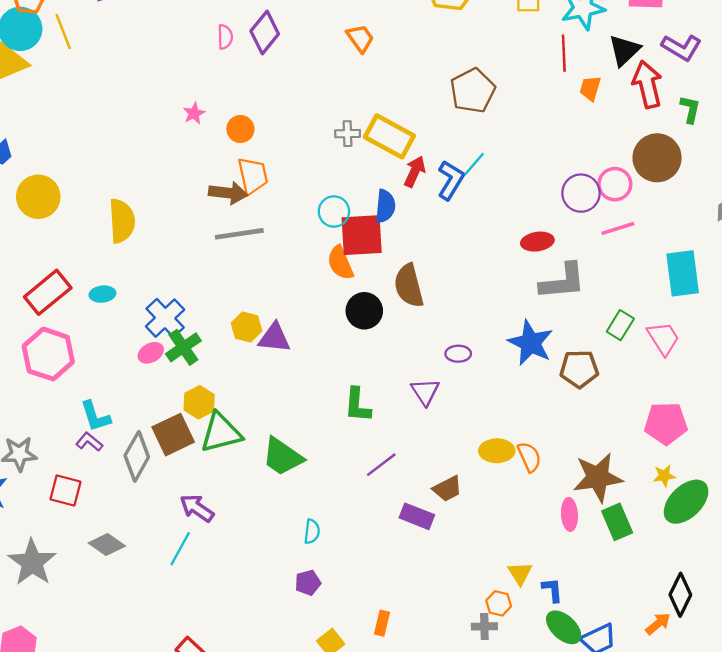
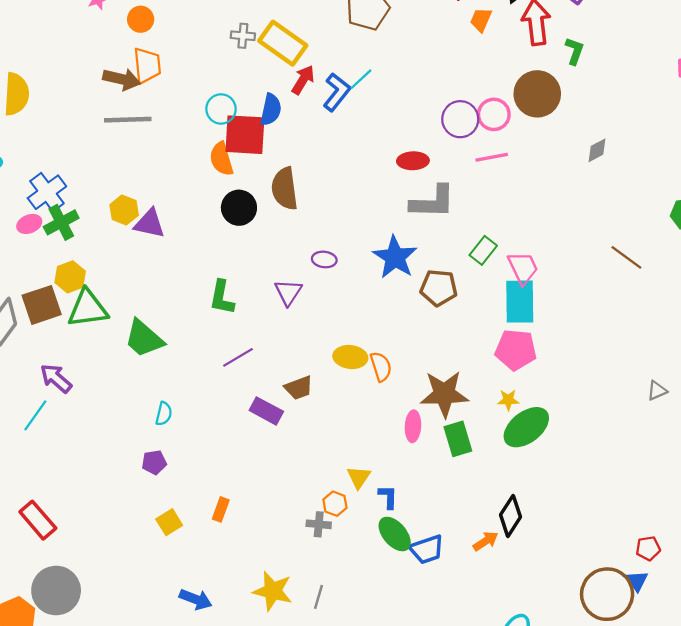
cyan rectangle: (683, 273) -> (520, 302), moved

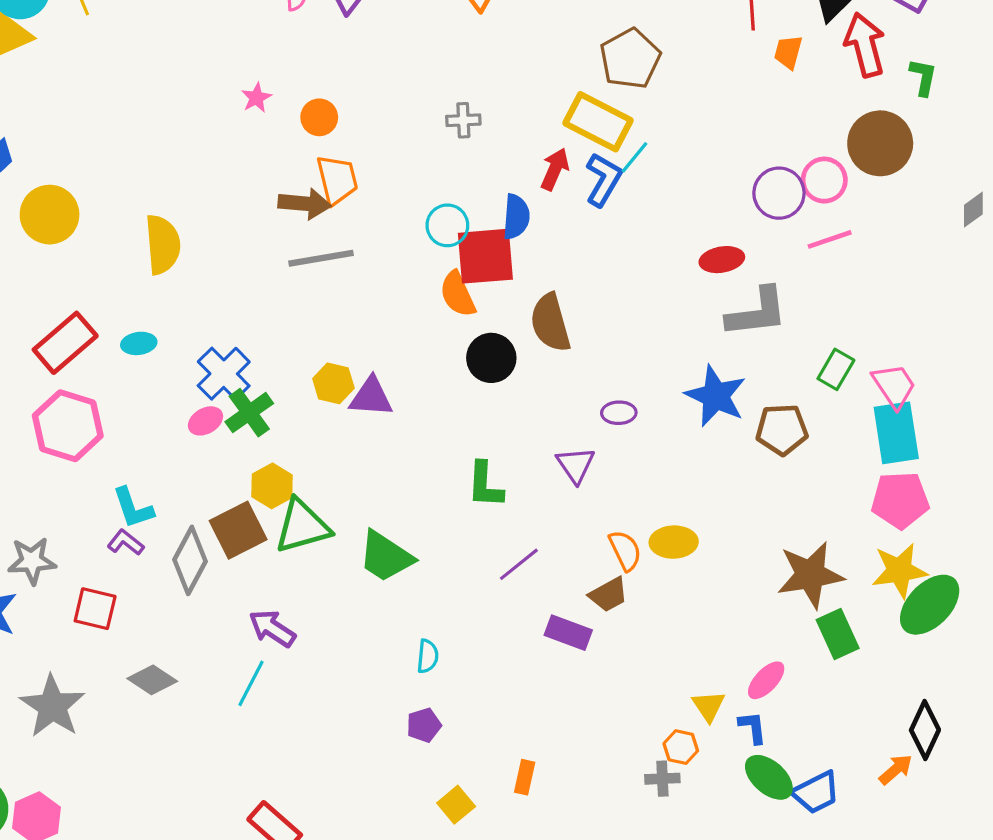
yellow rectangle: (283, 43) -> (598, 122), moved
orange semicircle: (381, 367) -> (625, 550), moved
yellow star: (508, 400) -> (899, 571), size x1.8
pink ellipse: (413, 426) -> (766, 680), moved, turned 48

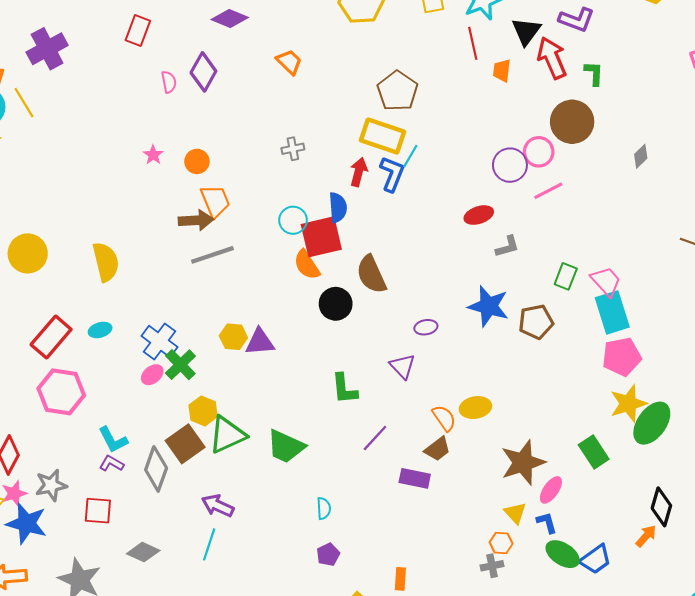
gray L-shape: (757, 312) -> (507, 247), size x0.6
brown star: (810, 575) -> (523, 463), moved

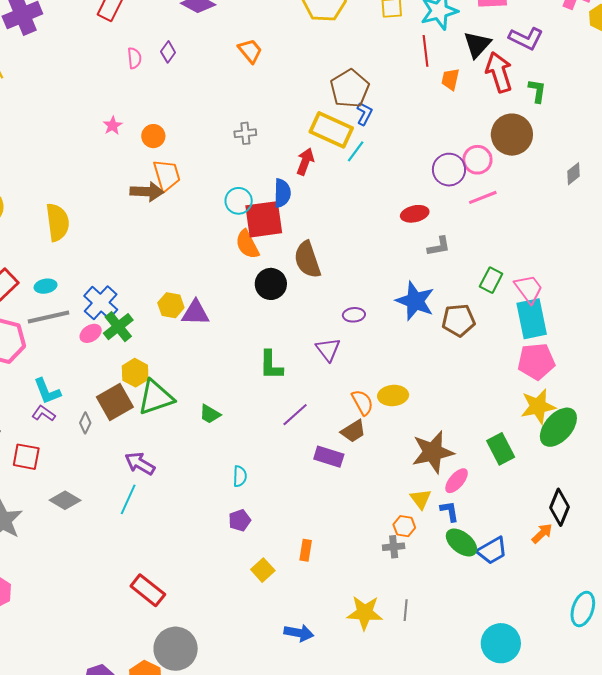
purple diamond: (203, 72) -> (168, 52), size x0.6
blue L-shape: (392, 174) -> (364, 114), moved, size x0.7
gray line: (212, 255) -> (48, 317), moved
green trapezoid: (286, 446) -> (210, 414), size x0.6
gray diamond: (156, 469) -> (85, 423), size x0.5

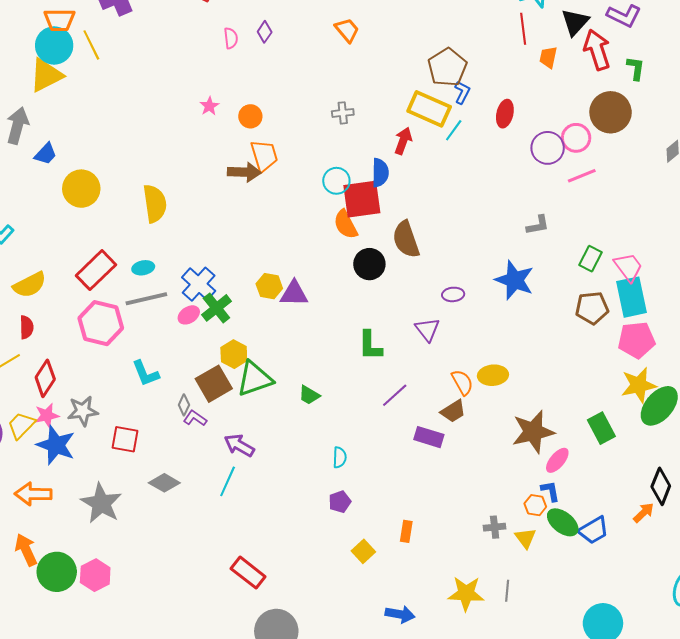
red ellipse: (415, 214) -> (505, 114), moved, turned -64
brown pentagon: (458, 320) -> (592, 308), moved
purple L-shape: (44, 413) -> (195, 418), moved
yellow triangle: (421, 499) -> (526, 538), moved
orange hexagon: (404, 526) -> (535, 505), moved

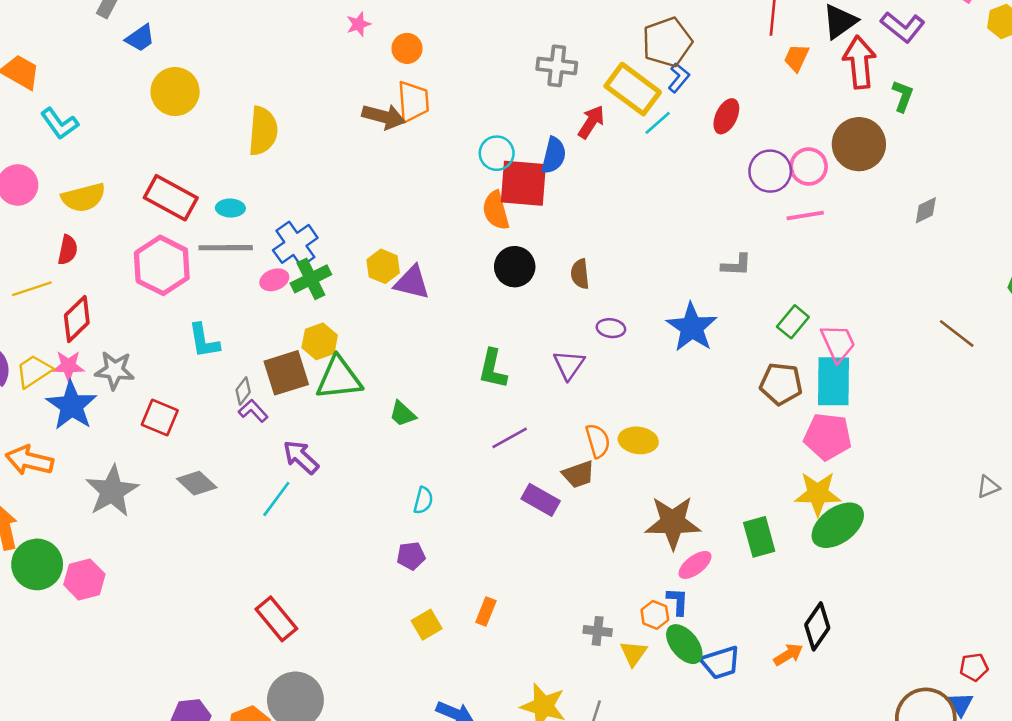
gray cross: (343, 113) -> (557, 66), moved, size x1.4
brown semicircle: (406, 239) -> (580, 274), moved, size x0.6
red rectangle: (96, 270) -> (171, 198), turned 60

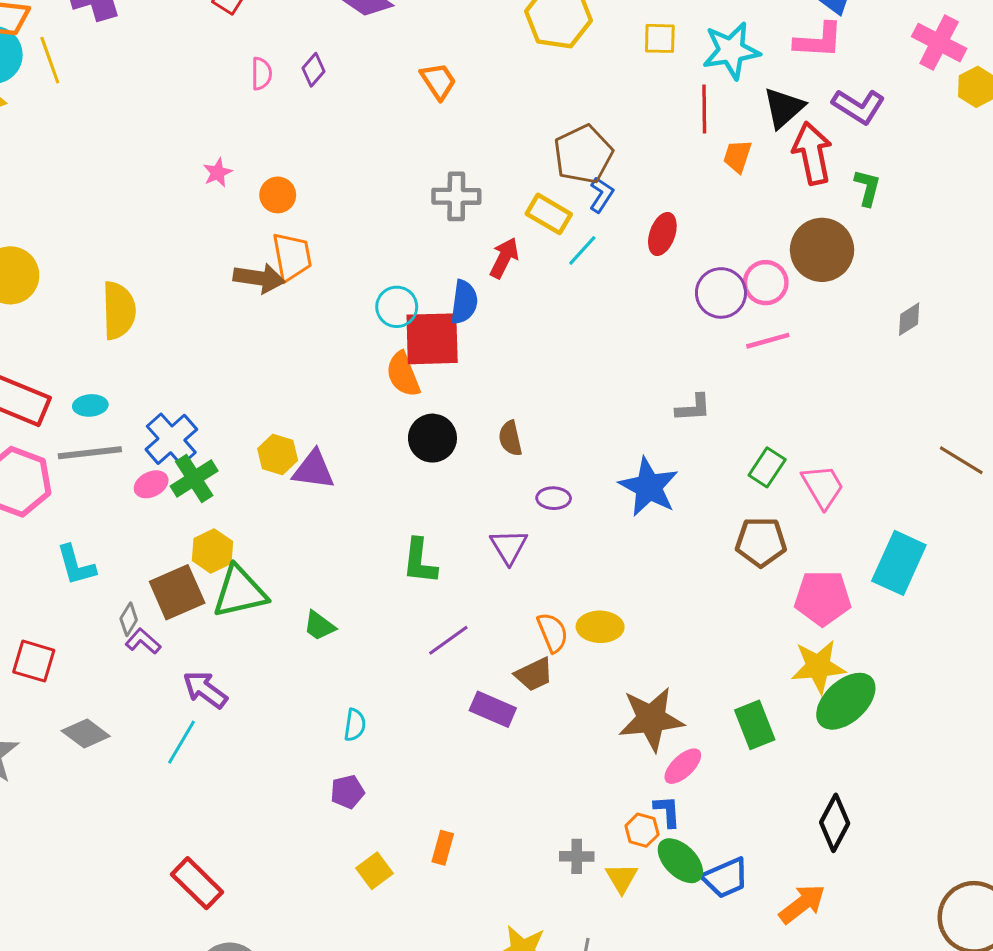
yellow rectangle: (633, 89) -> (549, 214), size x0.7
cyan rectangle: (833, 381) -> (899, 563), moved, turned 30
orange arrow: (788, 655) -> (802, 904), moved, size x1.4

